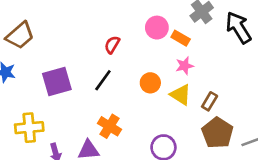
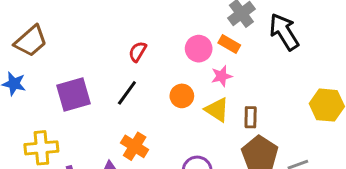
pink circle: (157, 28) -> (199, 49), moved
orange rectangle: (181, 38) -> (229, 44), moved
brown rectangle: (210, 101) -> (251, 117), turned -30

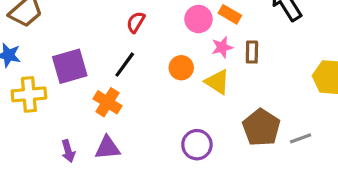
brown rectangle: (251, 117) -> (252, 52), moved
orange cross: (135, 146) -> (107, 102), moved
yellow cross: (41, 148) -> (29, 94), moved

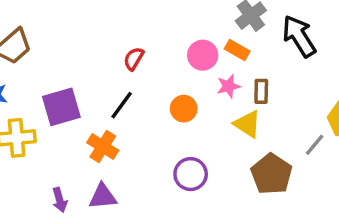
yellow triangle: (217, 82) -> (247, 124), moved
gray line: (301, 138) -> (315, 145), moved, turned -30
purple circle: (197, 145) -> (191, 174), moved

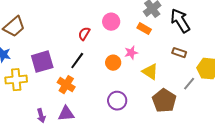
pink circle: (203, 55) -> (111, 22), moved
pink star: (228, 86) -> (131, 53), moved
brown rectangle: (261, 91) -> (179, 53), moved, turned -72

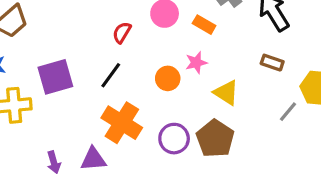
orange rectangle: (144, 29) -> (204, 25), moved
orange cross: (66, 85) -> (122, 123), moved, size x1.4
brown pentagon: (164, 101) -> (215, 139), moved

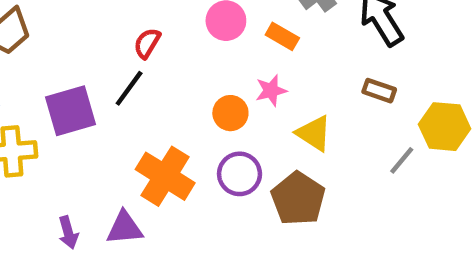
red semicircle: (122, 32) -> (147, 43), moved
black line: (111, 75) -> (129, 88), moved
purple circle: (174, 139) -> (239, 174), moved

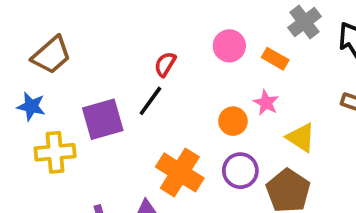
pink star: (271, 91) -> (266, 103), turned -30

